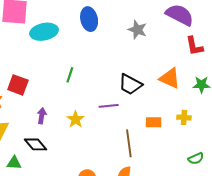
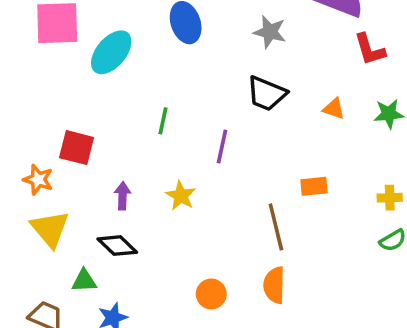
cyan ellipse: (44, 32) -> (111, 52), turned -32
orange triangle: (170, 78) -> (334, 109), size x0.6
black trapezoid: (130, 84) -> (267, 94), moved
purple line: (109, 106) -> (222, 146), moved, turned -66
yellow cross: (184, 117) -> (390, 198), moved

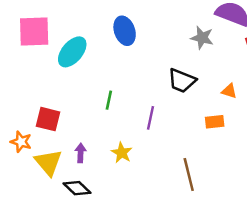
gray star: (270, 32) -> (202, 38), moved
orange rectangle: (314, 186) -> (215, 122), moved
yellow triangle: (50, 229) -> (48, 163), moved

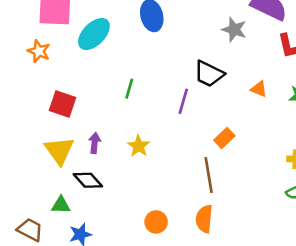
purple line: (151, 118) -> (183, 101), moved
orange rectangle: (215, 122) -> (224, 138), moved, turned -42
orange star: (21, 142) -> (39, 51), moved

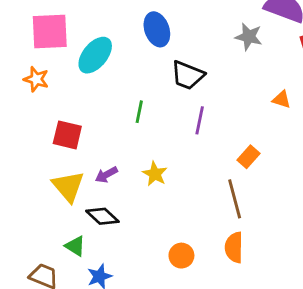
black trapezoid: (209, 74) -> (188, 75), moved
purple arrow: (95, 143) -> (106, 175), turned -120
green triangle: (61, 205) -> (75, 246), turned 36

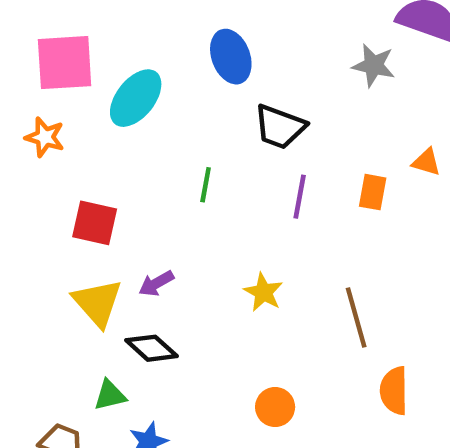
orange rectangle: (248, 157) -> (373, 192), moved, turned -30
yellow star: (155, 174) -> (263, 292), moved
green triangle: (75, 246) -> (110, 395), turned -45
orange semicircle: (234, 247) -> (394, 391), moved

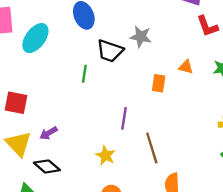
gray star: (374, 65) -> (141, 37), moved
green line: (206, 185) -> (84, 74), moved
purple line: (300, 197) -> (124, 118), moved
yellow star: (263, 292) -> (106, 156), moved

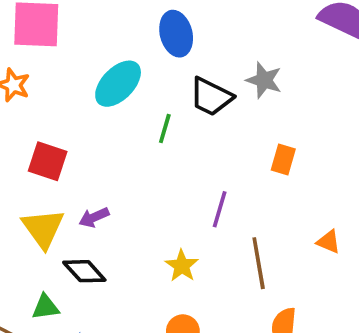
cyan ellipse: (35, 38) -> (118, 84), moved
orange triangle: (186, 67) -> (329, 242), moved

